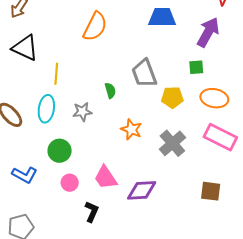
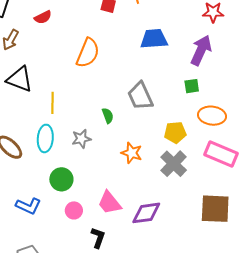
yellow pentagon: (172, 97) -> (175, 132), moved
brown square: (211, 191) -> (215, 209), size x1.5

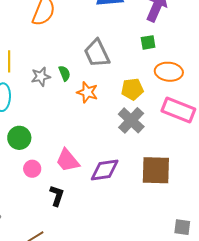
gray star: (81, 139) -> (41, 77), moved
orange star: (132, 153) -> (87, 92), moved
brown square: (215, 209) -> (156, 170), moved

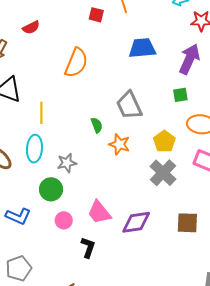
gray star: (41, 77) -> (67, 163), moved
yellow pentagon: (132, 89) -> (164, 141), turned -30
brown square: (156, 170) -> (187, 223), size x0.7

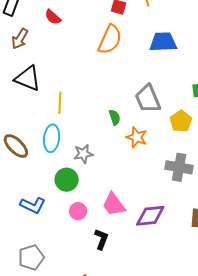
red semicircle: (31, 27) -> (53, 17), turned 66
orange semicircle: (76, 63) -> (110, 39), moved
yellow pentagon: (164, 141) -> (181, 121), moved
gray cross: (163, 173) -> (179, 167), turned -36

